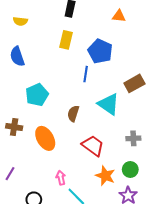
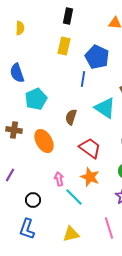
yellow semicircle: (20, 21) -> (20, 28), turned -96
blue semicircle: (17, 56) -> (17, 73), moved
orange star: (105, 176) -> (90, 177), moved

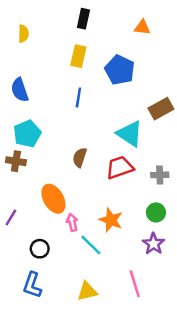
blue line: (83, 79) -> (78, 97), moved
cyan pentagon: (36, 99) -> (27, 134), moved
brown semicircle: (71, 117) -> (80, 157), moved
orange ellipse: (44, 141) -> (53, 199), moved
red trapezoid: (90, 148) -> (120, 167), moved, turned -55

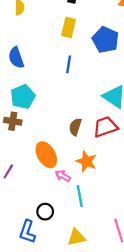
brown semicircle: (80, 157) -> (75, 127), moved
orange star: (111, 220) -> (86, 161), moved
pink arrow: (72, 222) -> (63, 176), turned -48
cyan line: (91, 245) -> (80, 196), turned 35
black circle: (40, 249) -> (45, 212), moved

